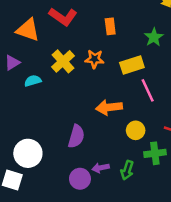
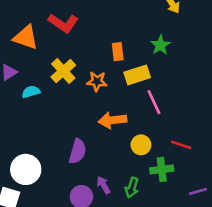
orange rectangle: (110, 26) -> (118, 52), moved
orange star: (94, 59) -> (97, 81), moved
purple arrow: (101, 168) -> (103, 185), turned 70

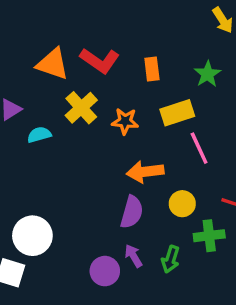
red L-shape: (63, 23) -> (100, 61), moved
orange triangle: (26, 37) -> (53, 64), moved
orange rectangle: (118, 52) -> (152, 69), moved
purple semicircle: (78, 151) -> (132, 212), moved

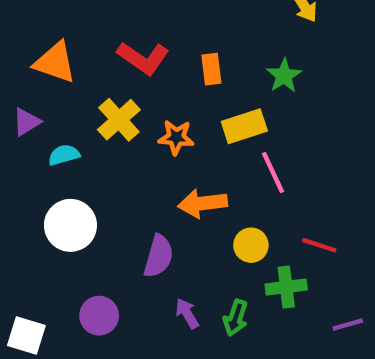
orange triangle: (53, 64) -> (55, 62), moved
purple semicircle: (132, 212) -> (159, 256), moved
white circle: (32, 236) -> (70, 225), moved
purple circle: (105, 271) -> (99, 316), moved

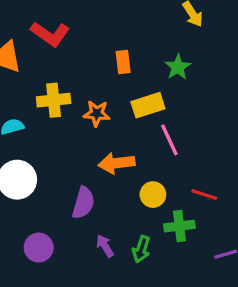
red L-shape: (143, 58) -> (50, 34), moved
yellow cross: (119, 120) -> (54, 100), turned 36

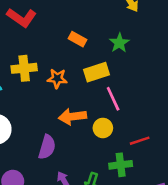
orange rectangle: (123, 62) -> (77, 39), turned -54
yellow circle: (153, 195) -> (103, 128), moved
red line: (204, 195) -> (140, 141), turned -36

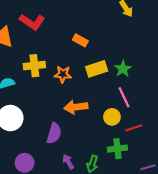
green star: (119, 43) -> (123, 69), moved
pink line: (113, 99) -> (124, 97), moved
yellow circle: (103, 128) -> (112, 117), moved

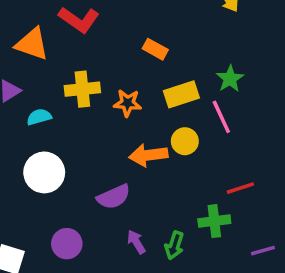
green star: (123, 69) -> (230, 79), moved
pink line: (124, 97) -> (221, 117), moved
yellow circle: (112, 117) -> (185, 141), moved
purple semicircle: (54, 133) -> (114, 197), turned 50

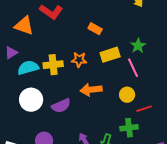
yellow cross: (82, 89) -> (53, 65), moved
cyan semicircle: (39, 117) -> (28, 68), size x1.5
yellow circle: (185, 141) -> (127, 95), moved
purple semicircle: (114, 197) -> (61, 106), moved

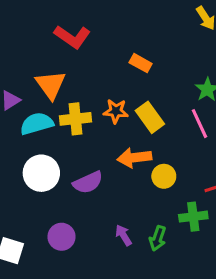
orange triangle: (24, 26) -> (51, 85), moved, turned 35
yellow rectangle: (110, 55) -> (150, 117), moved, turned 72
yellow circle: (127, 95) -> (164, 176), moved

